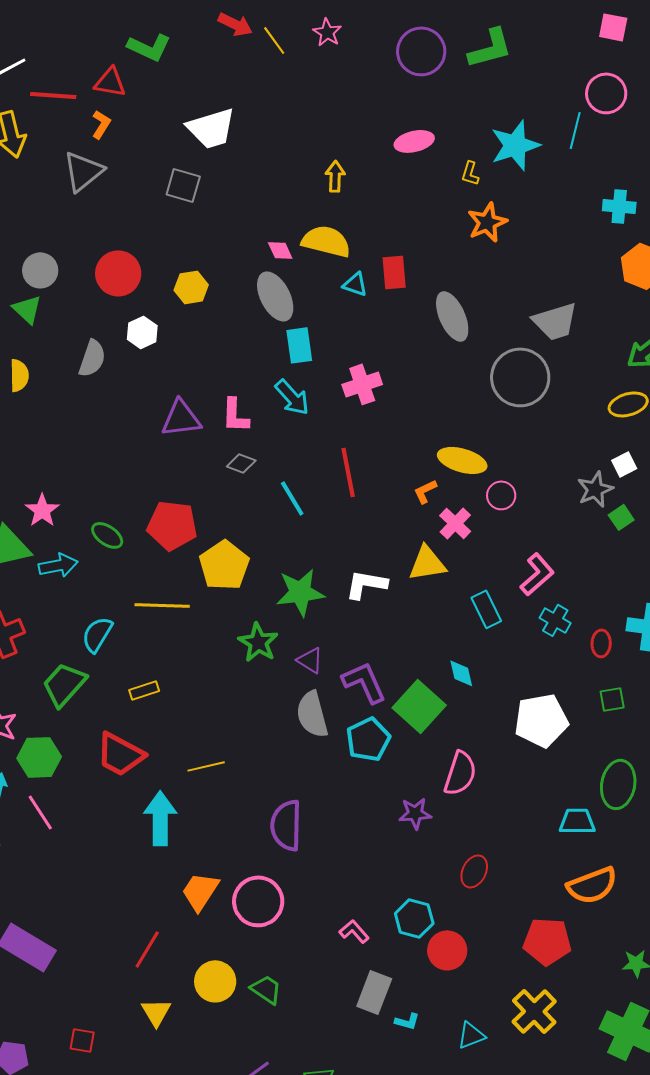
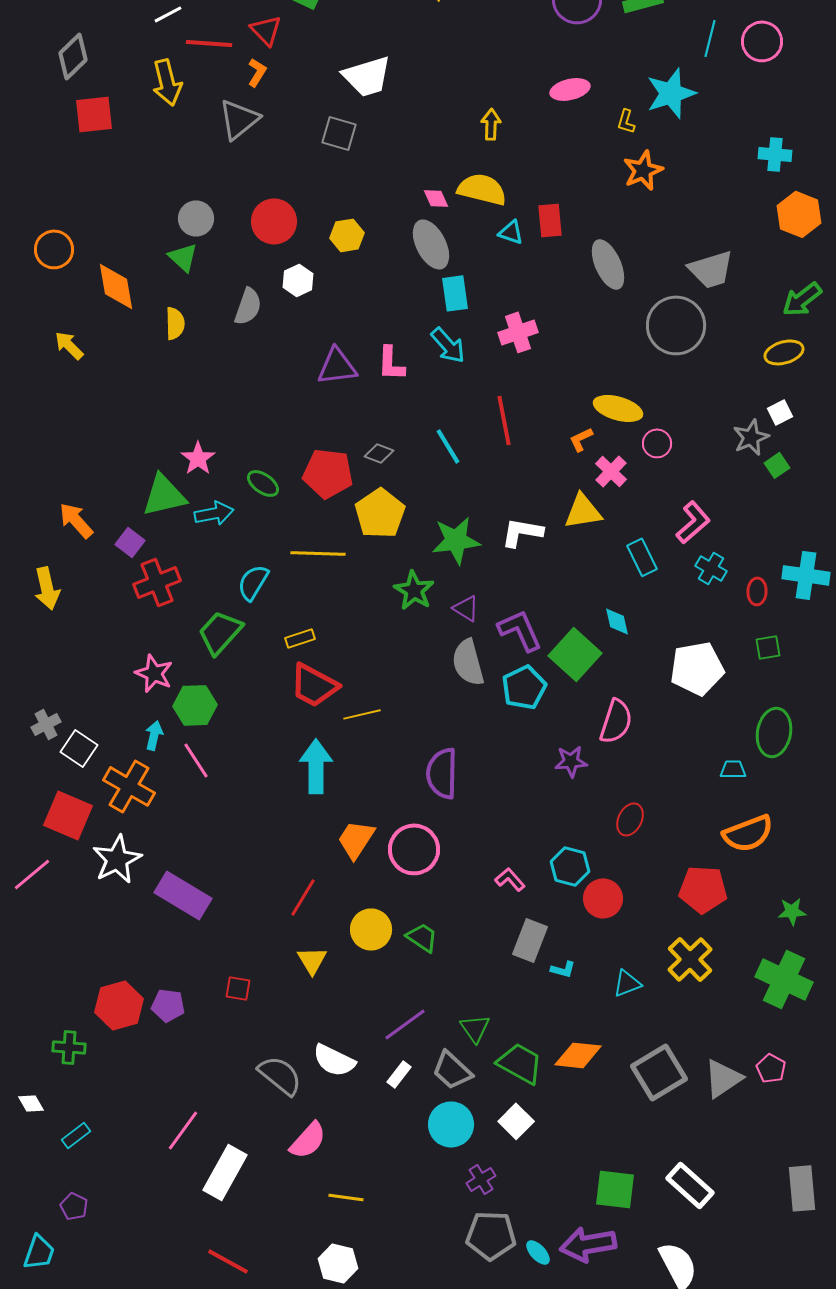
red triangle: (110, 82) -> (266, 30), turned 36
cyan line: (575, 130) -> (710, 38), moved
gray diamond: (241, 463) -> (379, 453), moved
red trapezoid: (120, 754) -> (314, 685), moved
cyan trapezoid: (577, 821) -> (733, 769), size x0.7

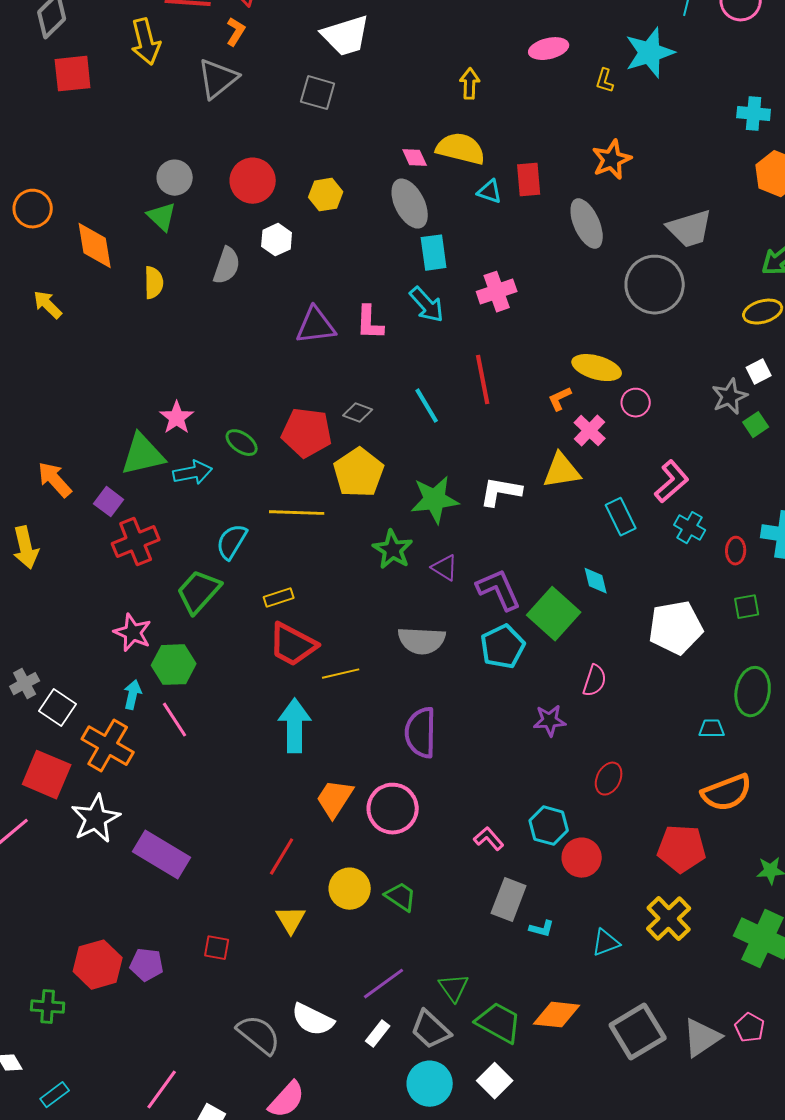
orange star: (643, 170) -> (612, 160), moved
gray semicircle: (468, 662) -> (422, 641), moved, turned -72
pink semicircle: (616, 721) -> (595, 681), size x0.7

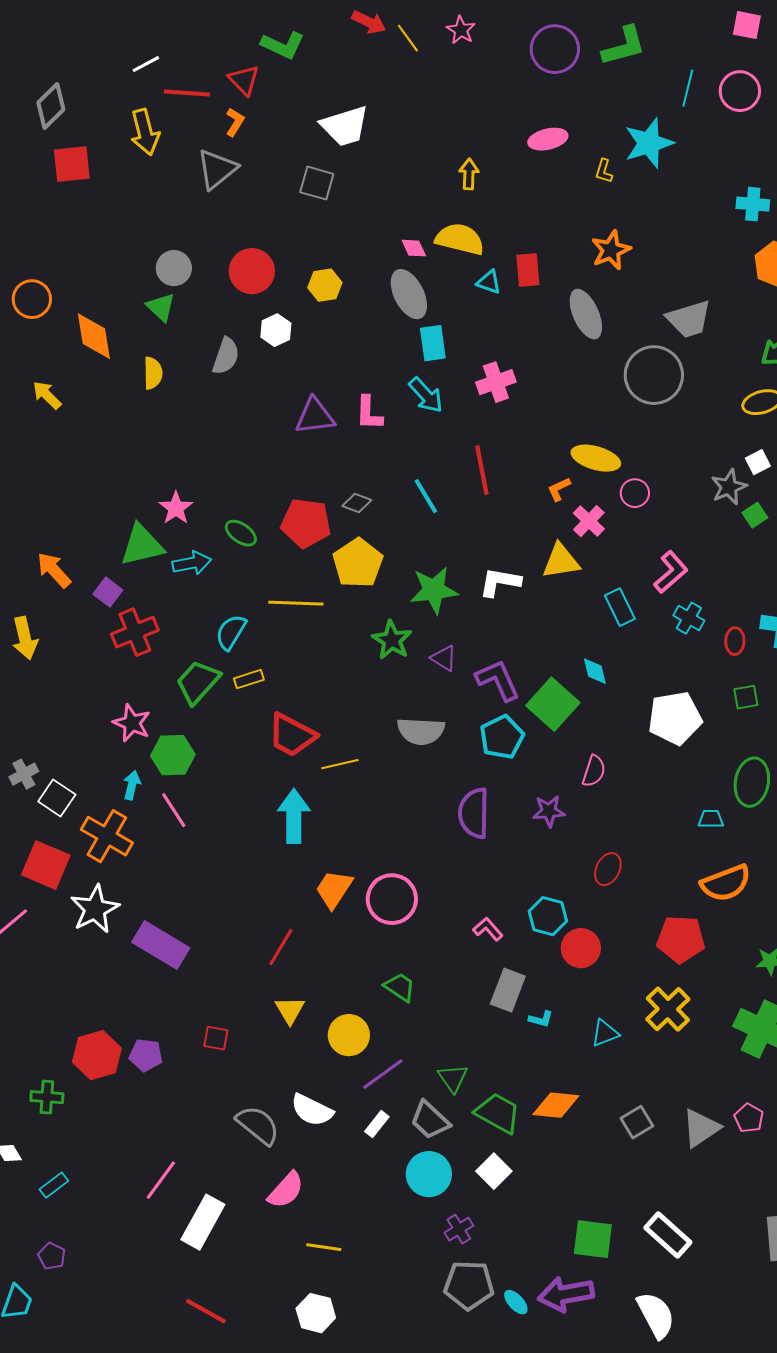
yellow rectangle: (279, 598) -> (249, 679), moved
purple semicircle: (421, 733) -> (474, 813), moved
yellow circle: (350, 889) -> (349, 1035), moved
gray square: (638, 1032) -> (637, 1122), size x0.6

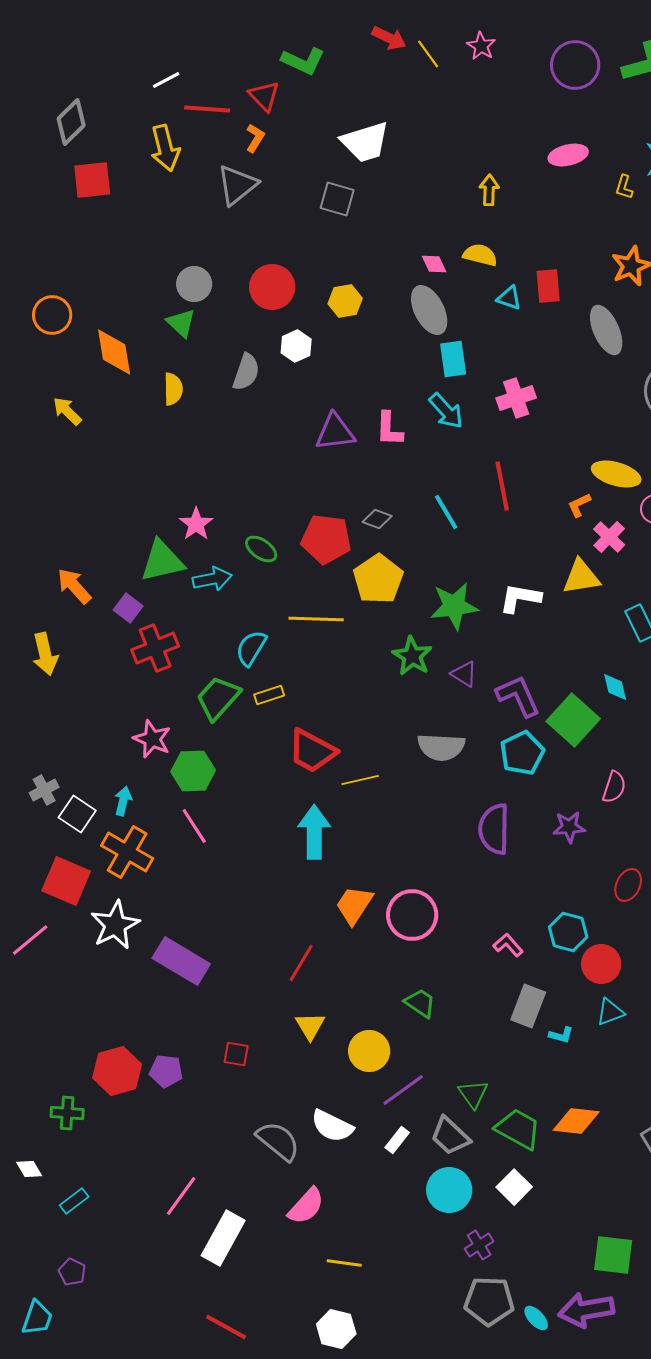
yellow semicircle: (460, 239) -> (480, 255), size x0.7
cyan arrow: (132, 785) -> (123, 801), moved
cyan triangle: (605, 1033) -> (610, 1012), moved

